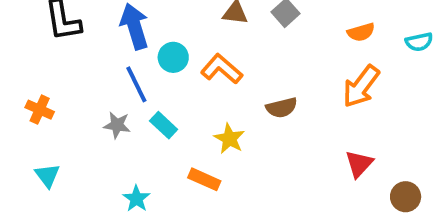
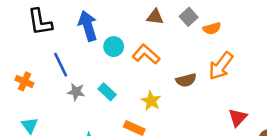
orange semicircle: (361, 32) -> (212, 28), moved
blue line: (136, 84) -> (61, 65), moved
orange arrow: (361, 86) -> (221, 66), moved

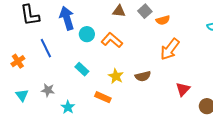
brown semicircle: (186, 80) -> (143, 76), moved
orange cross: (24, 81) -> (18, 61), turned 32
gray star: (76, 92) -> (48, 90), moved

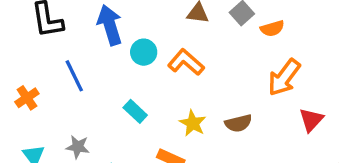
red triangle: (183, 89) -> (311, 120), moved

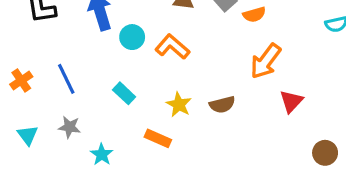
blue line: (74, 76) -> (66, 79), moved

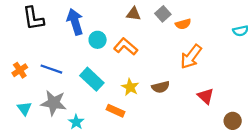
blue line: (66, 79) -> (51, 69), turned -45
cyan rectangle: (124, 93) -> (92, 79), size x1.5
red triangle: (291, 101) -> (206, 96), moved, turned -30
gray star: (69, 127) -> (54, 103), size x1.6

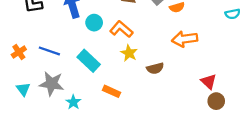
orange arrow: (191, 57) -> (185, 39), turned 45
yellow star: (130, 87) -> (129, 53), moved
red triangle: (206, 96) -> (209, 81), moved
brown circle: (233, 121) -> (216, 101), moved

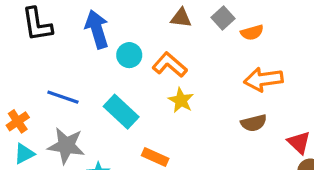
orange cross: (19, 52) -> (18, 121), moved
brown semicircle: (155, 68) -> (254, 123), moved
cyan triangle: (23, 89) -> (24, 154), turned 40

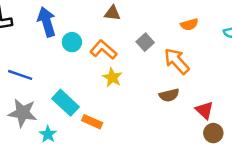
gray square: (223, 18) -> (145, 42), moved
orange semicircle: (252, 32) -> (189, 24), moved
orange arrow: (263, 79) -> (177, 61), turned 56
cyan rectangle: (121, 112) -> (66, 103), moved

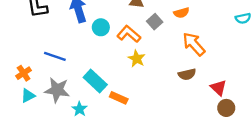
orange semicircle: (189, 24) -> (181, 13), moved
gray square: (145, 42) -> (155, 22), moved

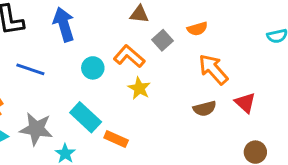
cyan circle: (101, 27) -> (93, 68), moved
blue line: (55, 56) -> (30, 69), moved
red triangle: (218, 88) -> (245, 103), moved

